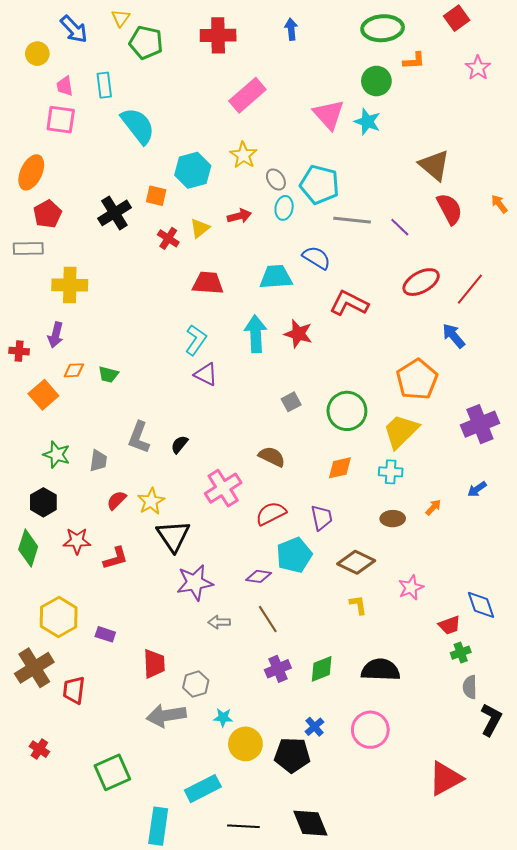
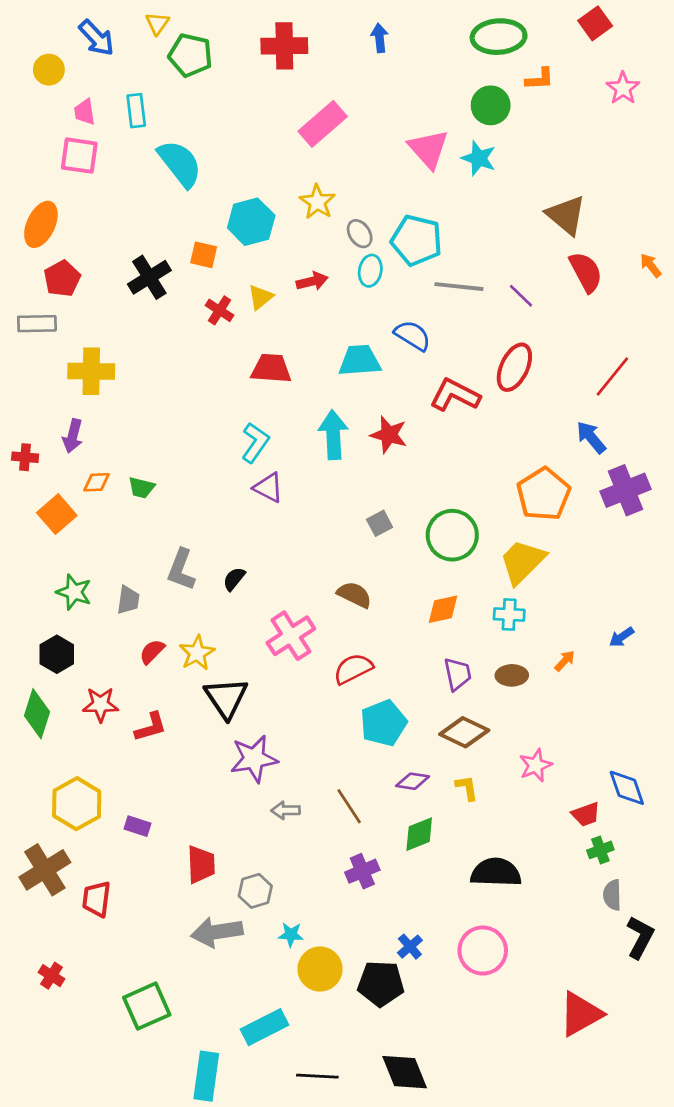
red ellipse: (421, 282) -> (514, 367), moved, turned -36
purple cross: (480, 424) -> (626, 490), moved
purple trapezoid: (322, 518) -> (458, 674), moved
purple diamond: (259, 576) -> (413, 781), moved
green diamond: (322, 669) -> (419, 834), moved

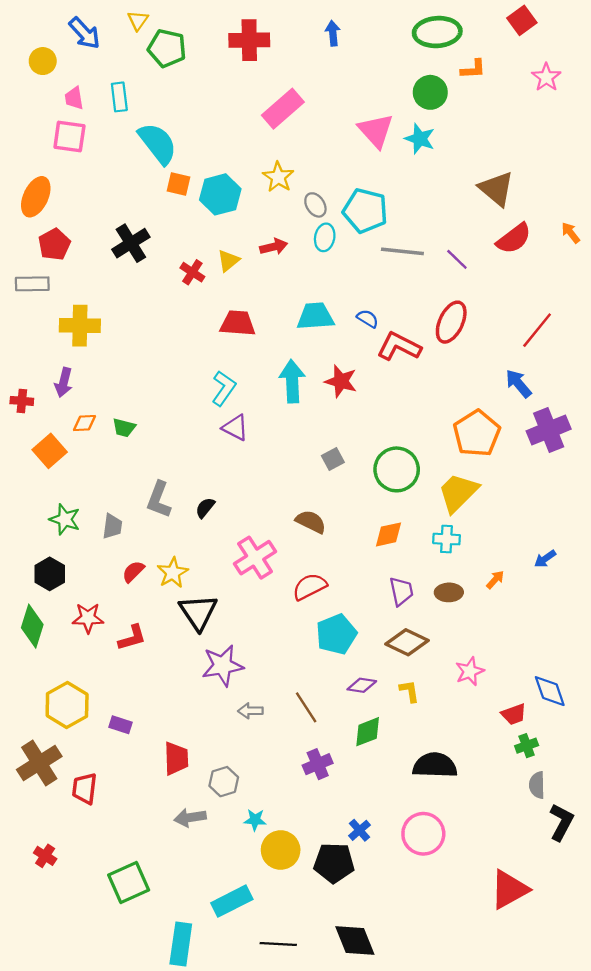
orange square: (204, 255) -> (178, 184), moved
red semicircle: (586, 272) -> (514, 239), turned 81
blue semicircle: (413, 335) -> (368, 319), moved, size x0.7
gray arrow: (217, 932) -> (190, 818), size x0.7

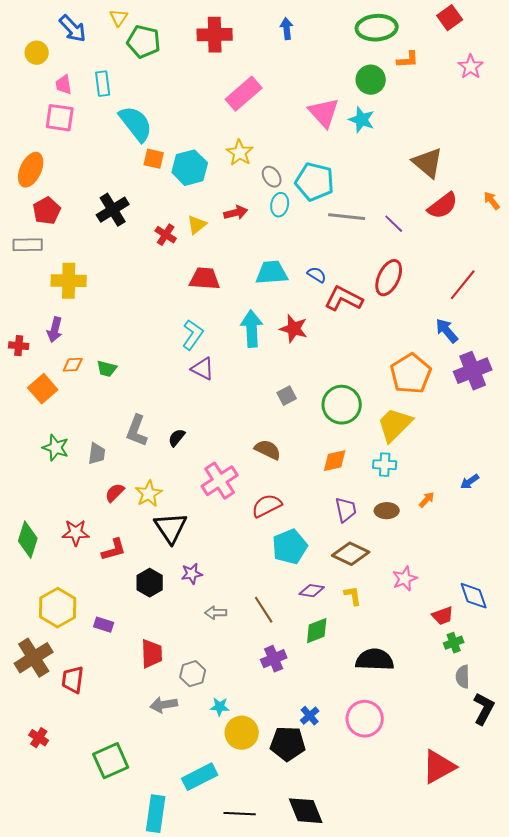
black hexagon: (50, 574) -> (150, 583), moved
purple star: (223, 666) -> (192, 574), size x0.6

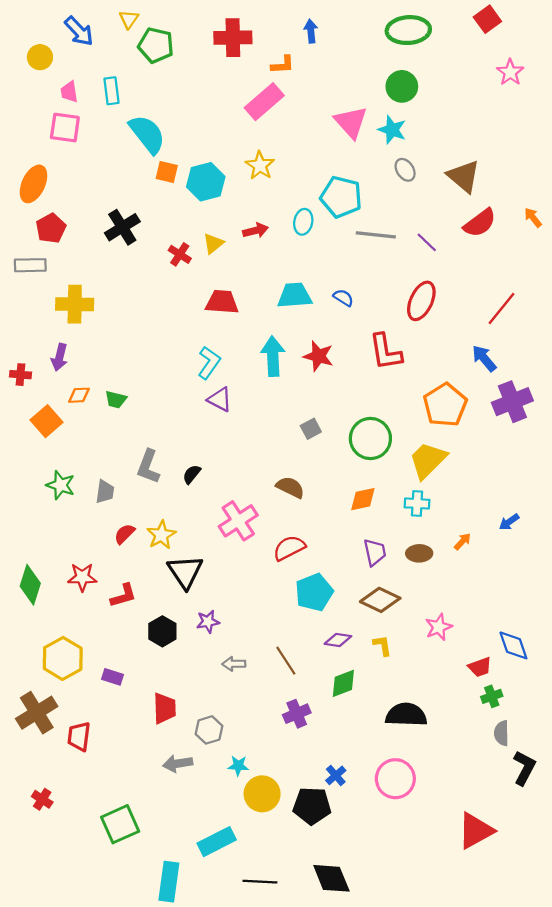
orange L-shape: (408, 60) -> (283, 65), moved
gray ellipse: (272, 177) -> (405, 170), moved
red L-shape: (344, 299) -> (386, 352), moved, turned -126

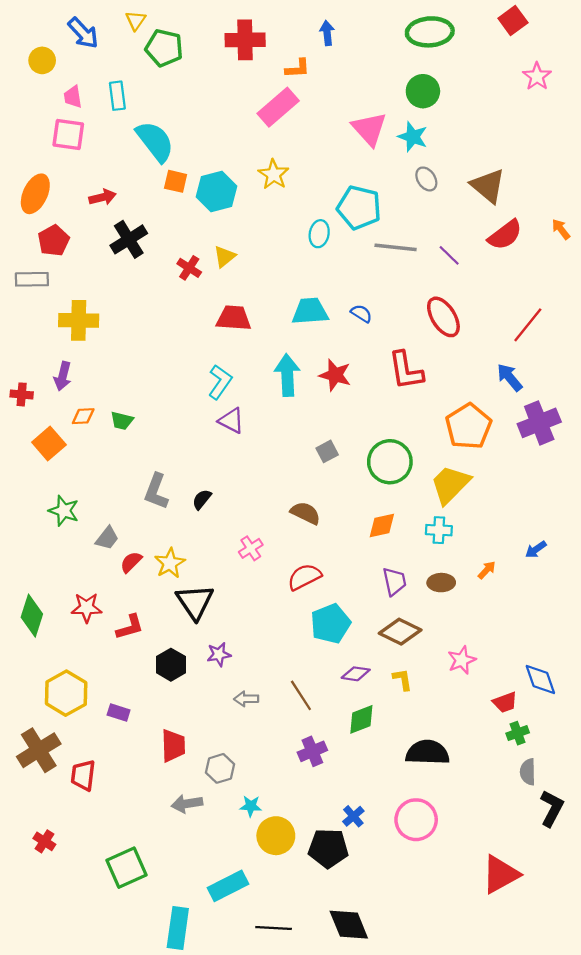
red arrow: (256, 230) -> (103, 197), moved
red ellipse: (421, 301) -> (443, 317), turned -57
gray trapezoid: (105, 492) -> (107, 538), moved, turned 30
pink cross: (238, 521) -> (251, 548), size x0.6

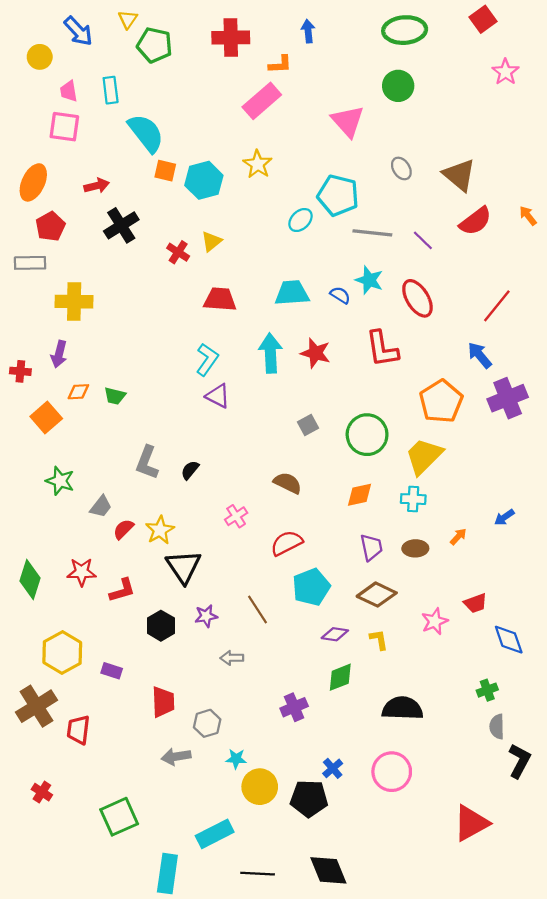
cyan star: (413, 137) -> (369, 280), moved
cyan ellipse: (319, 234) -> (300, 220), turned 35
brown line: (301, 695) -> (258, 610), moved
red trapezoid: (505, 702) -> (475, 603), moved

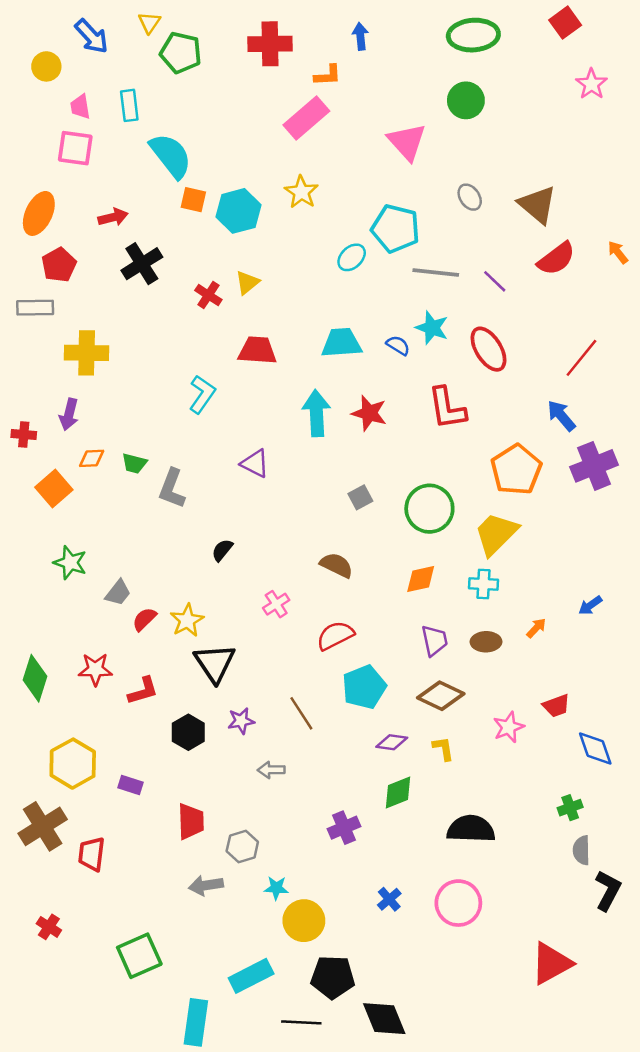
cyan L-shape: (207, 360) -> (202, 394), moved
gray L-shape: (147, 463) -> (172, 489), moved
black pentagon: (309, 798) -> (333, 977), moved

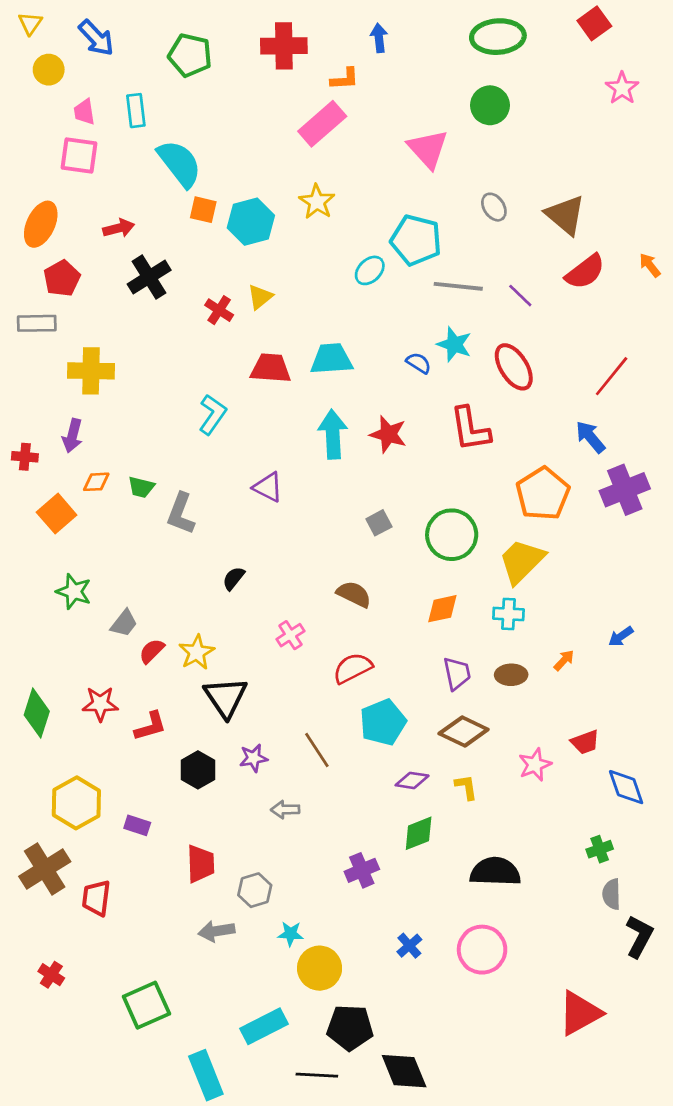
yellow triangle: (149, 23) -> (30, 23), moved
cyan trapezoid: (342, 343) -> (331, 359), moved
cyan rectangle: (196, 1022) -> (206, 1075), turned -30

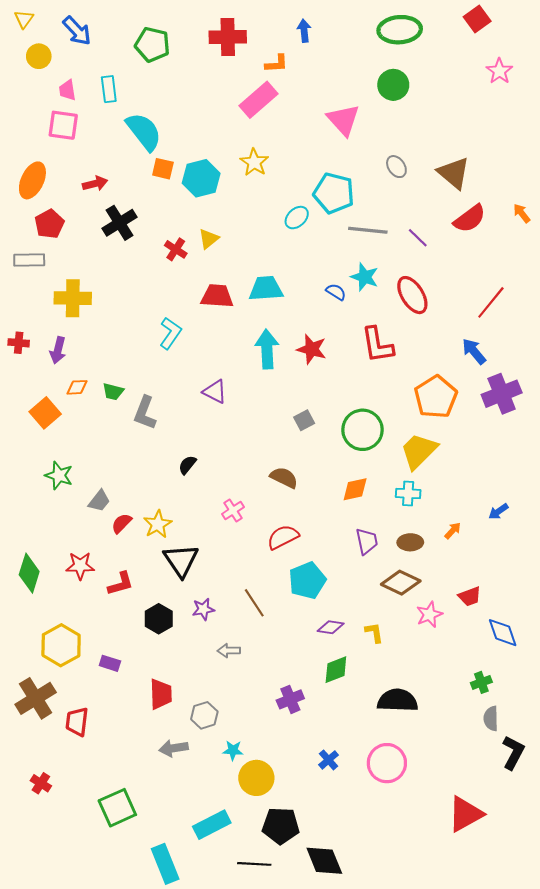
red cross: (25, 457) -> (19, 343), moved
brown diamond: (464, 732) -> (401, 583), moved

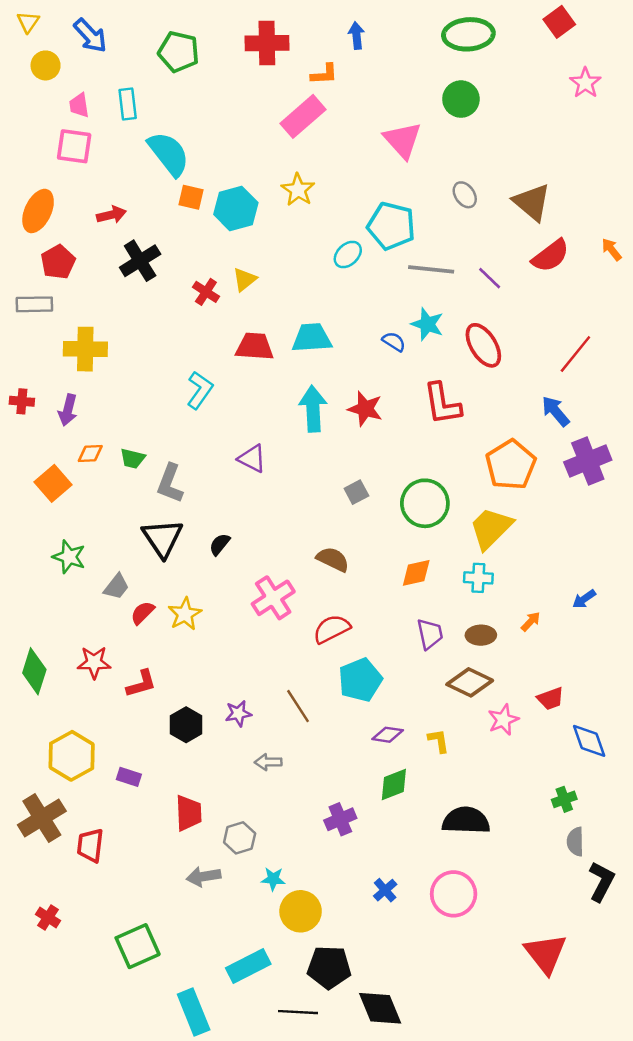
pink cross: (233, 510) -> (273, 598), size x1.6
black triangle: (181, 560) -> (162, 538), moved
red triangle: (465, 814) -> (546, 954), turned -39

